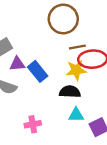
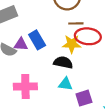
purple triangle: (17, 64) -> (21, 44), moved
pink cross: (33, 124) -> (25, 87), size x1.5

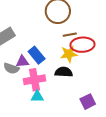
cyan triangle: (65, 84) -> (37, 97), moved
pink cross: (25, 87) -> (34, 80), moved

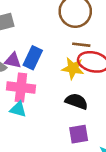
blue rectangle: (37, 55) -> (33, 58), turned 48
black semicircle: (64, 72) -> (76, 101), moved

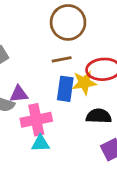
brown line: (81, 45) -> (62, 59), moved
blue rectangle: (33, 58) -> (65, 89), moved

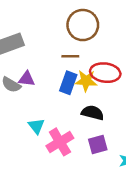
pink cross: (36, 120) -> (60, 142), moved, turned -32
cyan triangle: (40, 143) -> (36, 126), turned 42

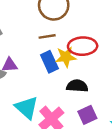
blue rectangle: (68, 83) -> (49, 62), turned -35
cyan triangle: (36, 126) -> (27, 108), size x1.5

